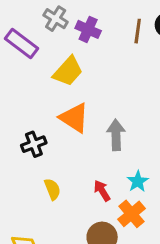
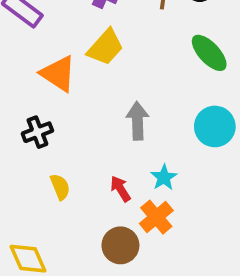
yellow trapezoid: (68, 71) -> (105, 47), moved
orange triangle: (74, 118) -> (58, 74), moved

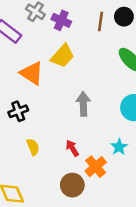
cyan star: (164, 177) -> (119, 147), moved

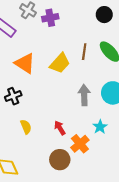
purple cross: (61, 20) -> (50, 18), turned -35
brown line: (101, 22) -> (84, 52), moved
yellow trapezoid: (62, 56) -> (60, 63), moved
gray arrow: (83, 104) -> (84, 95), moved

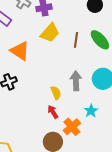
yellow trapezoid: (60, 63) -> (50, 33), moved
yellow semicircle: (26, 127) -> (56, 93), moved

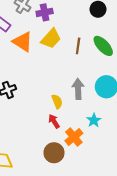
orange triangle: (20, 51) -> (23, 42), moved

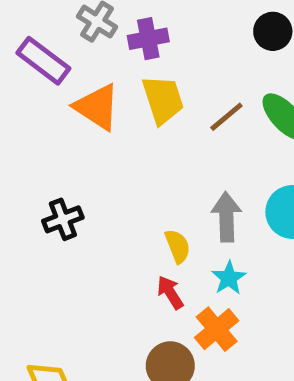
yellow trapezoid: (51, 39) -> (163, 100), turned -60
brown line: (78, 46) -> (226, 117), turned 42
cyan star: (94, 120) -> (229, 278), moved

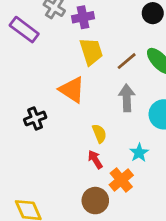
orange triangle: (97, 107) -> (72, 90), moved
gray arrow: (226, 217) -> (127, 98), moved
cyan star: (229, 278) -> (139, 153), moved

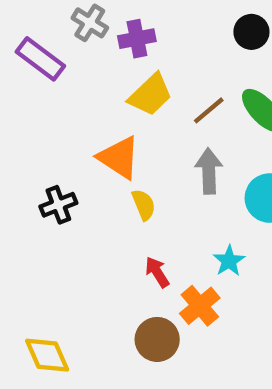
yellow trapezoid: (91, 51) -> (150, 95), turned 64
yellow semicircle: (99, 134) -> (144, 205), moved

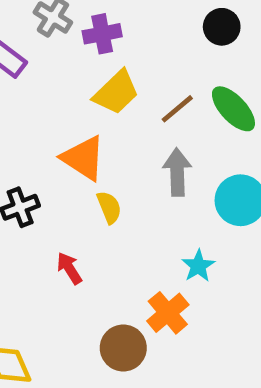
red arrow: (157, 272) -> (69, 268), moved

